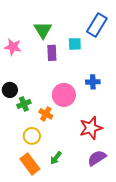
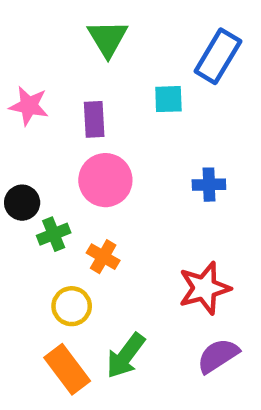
green triangle: (43, 30) -> (108, 38), moved
purple rectangle: (52, 53) -> (94, 119), moved
pink circle: (64, 95) -> (105, 180), moved
green arrow: (56, 158) -> (126, 356), size x1.5

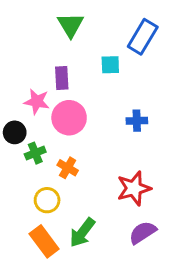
pink star: (29, 106) -> (37, 102), moved

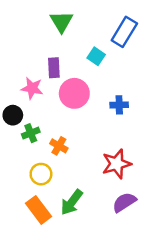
cyan square: (110, 65) -> (96, 56), turned 36
pink circle: (69, 118) -> (74, 93), moved

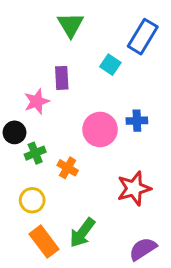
pink star: (32, 88) -> (37, 101), turned -30
pink circle: (74, 93) -> (100, 129), moved
yellow circle: (41, 174) -> (32, 200), moved
purple semicircle: (124, 202) -> (143, 249), moved

